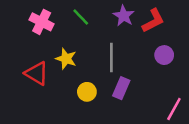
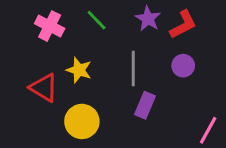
purple circle: (164, 55) -> (183, 66), moved
yellow circle: (87, 92) -> (82, 121), moved, size x1.5

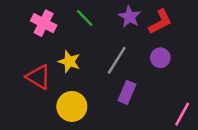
gray line: (133, 69) -> (117, 60), turned 32

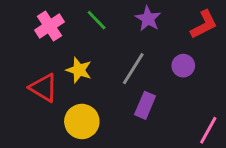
red L-shape: (160, 22) -> (204, 25), moved
pink cross: (44, 23) -> (50, 26), turned 30

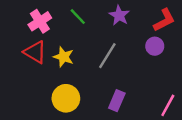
purple circle: (183, 66) -> (155, 46), moved
red triangle: (44, 88) -> (35, 52), moved
purple rectangle: (145, 105) -> (117, 101), moved

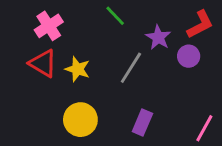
purple star: (119, 15) -> (158, 37), moved
green line: (78, 17) -> (115, 16), moved

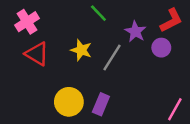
pink cross: (49, 26) -> (27, 22), moved
yellow star: (78, 69) -> (81, 50), moved
purple rectangle: (142, 122) -> (101, 104), moved

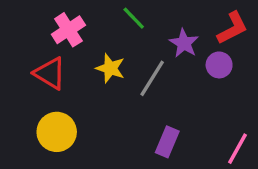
pink cross: (27, 22) -> (68, 30), moved
yellow circle: (69, 102) -> (57, 132), moved
purple rectangle: (101, 104) -> (167, 142), moved

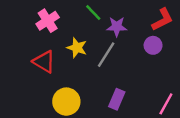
purple star: (184, 43) -> (117, 27), moved, turned -30
red triangle: (50, 73) -> (44, 62), moved
yellow circle: (57, 132) -> (66, 102), moved

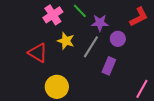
pink cross: (48, 21) -> (53, 15), moved
purple circle: (153, 45) -> (118, 39), moved
purple rectangle: (117, 99) -> (109, 66), moved

